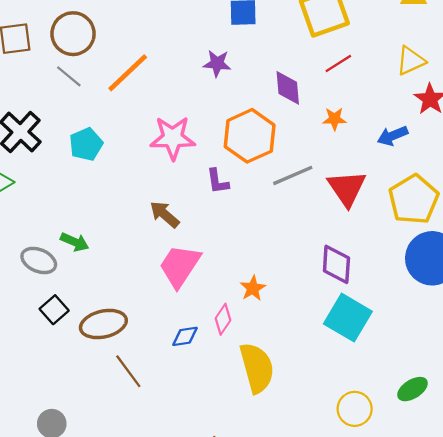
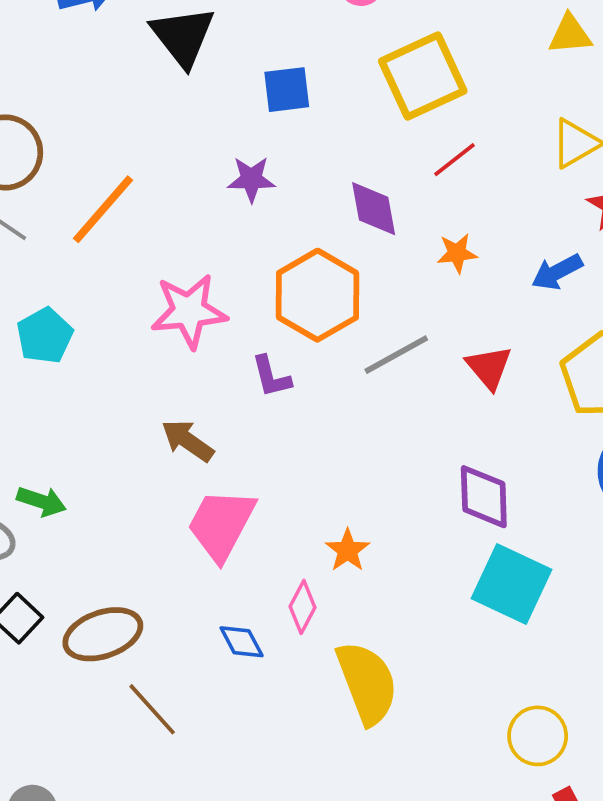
red triangle: (347, 188) -> (489, 367), size x0.7
blue diamond: (185, 336) -> (242, 642), turned 76

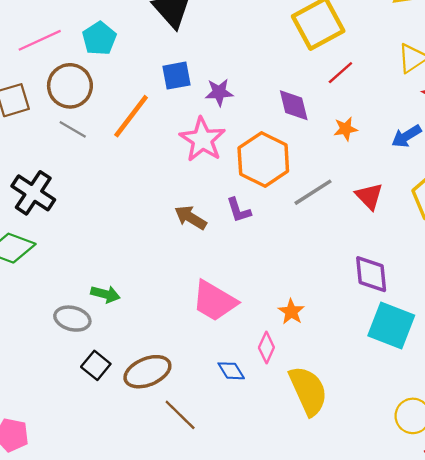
blue square: (287, 90) -> (176, 76), moved
pink star: (189, 311) -> (202, 139), moved, turned -30
cyan pentagon: (45, 336) -> (99, 39), moved
brown arrow: (188, 441) -> (191, 218), moved
pink trapezoid: (221, 524) -> (214, 301), turned -84

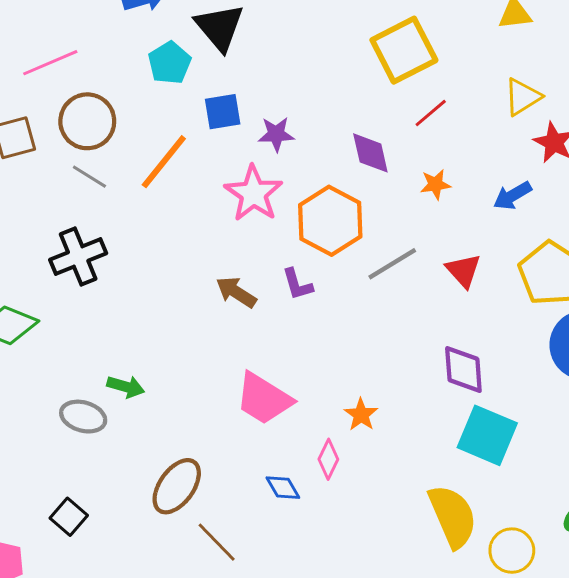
cyan pentagon: (99, 39) -> (170, 63), moved
black cross: (33, 193) -> (78, 256), moved, turned 33
black square: (96, 365) -> (69, 517), moved
brown ellipse: (147, 372) -> (177, 486), turned -33
yellow semicircle: (308, 391) -> (453, 516), moved

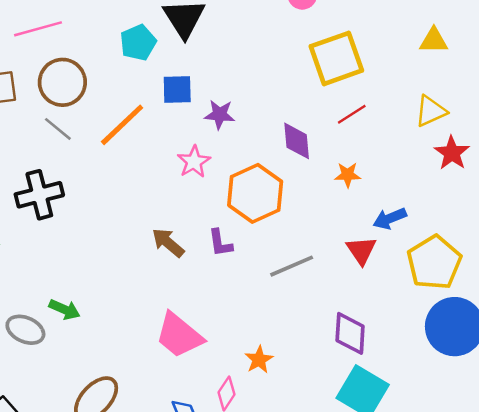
pink star: (254, 193) -> (194, 162), size x0.7
blue arrow: (512, 196) -> (390, 218), moved
gray line: (392, 264) -> (292, 266), moved

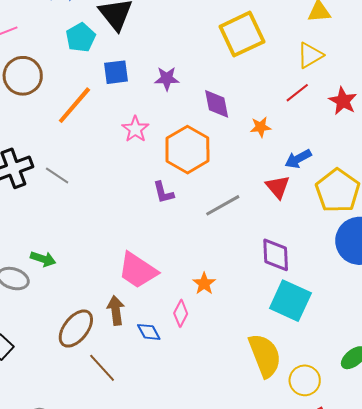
yellow triangle: (431, 111) -> (310, 55), moved
red line: (352, 114) -> (297, 93), moved
purple star: (220, 115) -> (167, 79), moved
gray line: (58, 129) -> (57, 175), moved
brown arrow: (168, 243) -> (116, 310), moved, turned 48

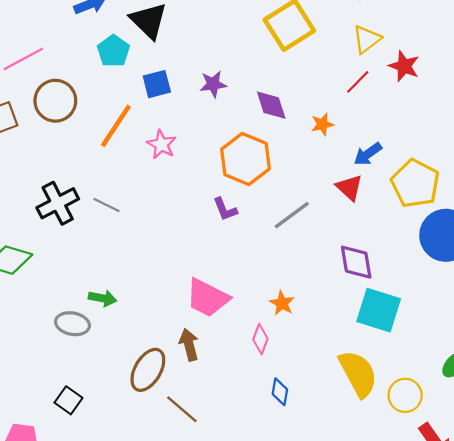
red star: (343, 101) -> (404, 66), moved
pink star: (135, 129) -> (161, 144), moved
blue diamond: (149, 332) -> (280, 392), moved, turned 45

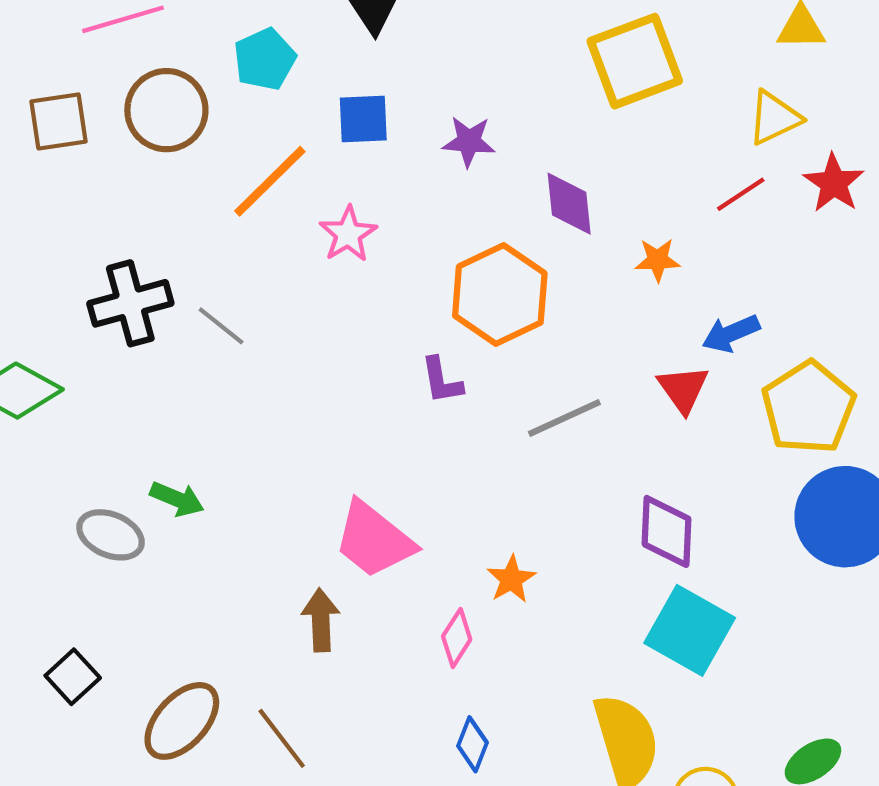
cyan pentagon: (113, 51) -> (265, 59), moved
brown ellipse: (148, 370) -> (182, 721), moved

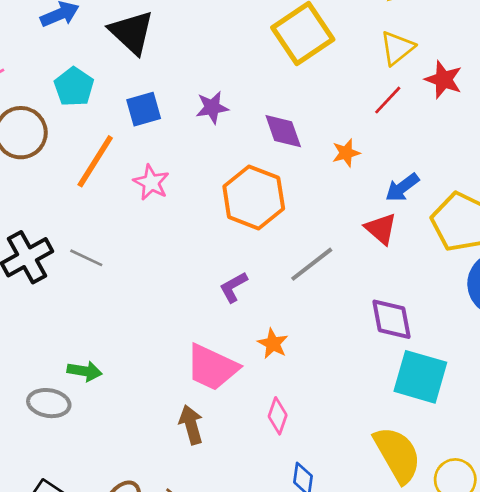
purple L-shape: (442, 381) -> (233, 287), moved, turned 84
orange star: (511, 579) -> (273, 344), moved

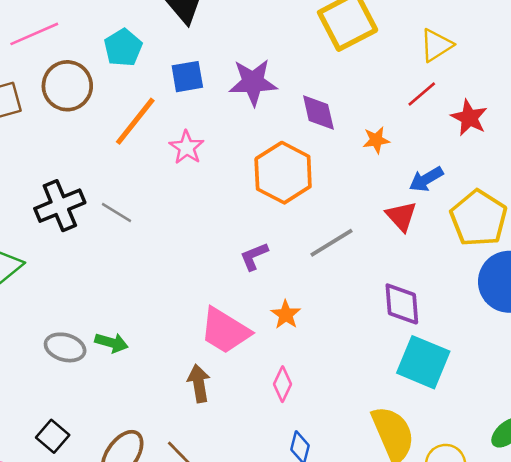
red star: (444, 80) -> (469, 118), moved
purple star: (212, 107) -> (253, 82), size x1.5
green arrow: (85, 371) -> (111, 343), moved

